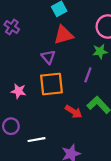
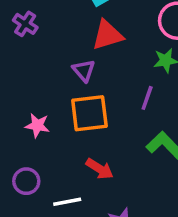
red arrow: (74, 112) -> (100, 169), moved

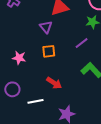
purple line: (147, 98) -> (82, 43), turned 32
orange square: (89, 113) -> (49, 51), size x0.6

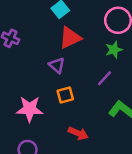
pink star: (19, 58) -> (30, 109), size x1.5

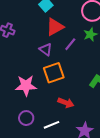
purple line: (105, 78) -> (70, 44), moved
orange square: (65, 95) -> (54, 73), size x1.5

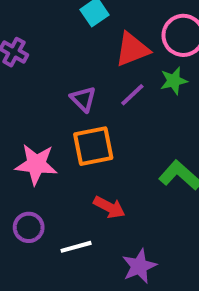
red triangle: (55, 27) -> (132, 49), moved

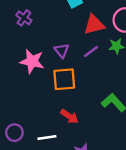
pink star: (36, 164) -> (32, 61), moved
purple circle: (29, 227) -> (14, 133), moved

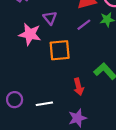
purple triangle: (62, 51) -> (50, 18), moved
red arrow: (69, 116) -> (79, 87), moved, turned 42

